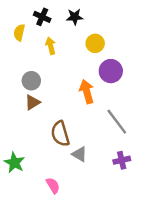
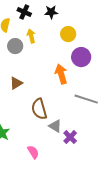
gray circle: (31, 81) -> (15, 46), moved
gray line: (117, 122) -> (86, 99), turned -35
purple cross: (122, 160) -> (70, 137), moved, turned -32

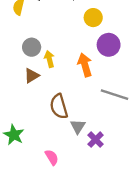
yellow arrow: (31, 36) -> (49, 59), moved
gray circle: (15, 46) -> (32, 47), moved
gray triangle: (55, 126) -> (78, 127), turned 32

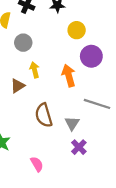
gray circle: (32, 47) -> (23, 43), moved
gray triangle: (78, 127) -> (72, 123), moved

